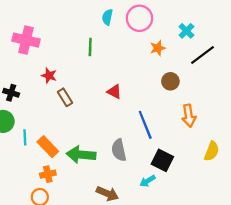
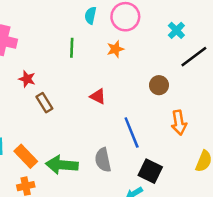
orange star: (158, 48) -> (115, 49), moved

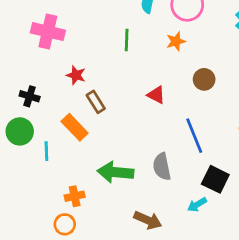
brown circle: (159, 85) -> (204, 79), moved
orange rectangle: (26, 156) -> (75, 127), moved

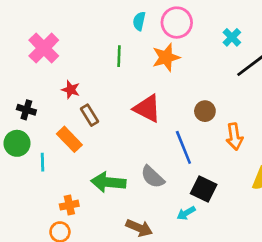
pink cross: (48, 32) -> (44, 48), turned 32
orange star: (176, 41) -> (166, 57), size x1.5
brown circle: (204, 79) -> (205, 111), moved
red triangle: (156, 95) -> (147, 108), size x1.6
gray semicircle: (162, 167) -> (153, 177), turned -35

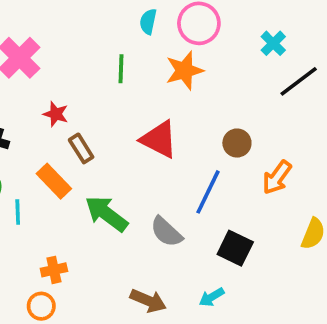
orange arrow: (234, 137) -> (277, 177), turned 45
blue line: (183, 147) -> (208, 192), turned 48
green arrow: (108, 182) -> (106, 214), moved, turned 32
cyan arrow: (186, 213) -> (212, 297), moved

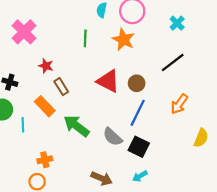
orange star: (184, 70) -> (123, 40), turned -30
black line: (299, 81) -> (173, 63), moved
brown circle: (237, 143) -> (137, 83), moved
black square: (235, 248) -> (139, 147), moved

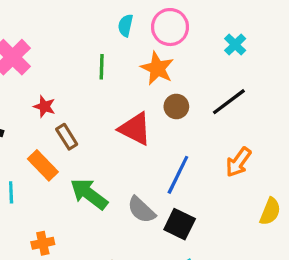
brown circle: (137, 83) -> (176, 107), moved

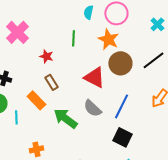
red star: (44, 107) -> (46, 56), moved
brown circle: (176, 107) -> (120, 63), size x1.5
gray semicircle: (141, 210) -> (92, 108), moved

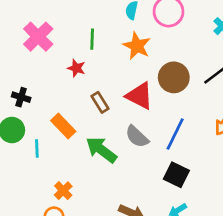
green line: (73, 38) -> (92, 39), moved
orange star: (108, 39) -> (137, 46), moved
brown rectangle: (51, 82) -> (100, 102), moved
orange cross: (36, 149) -> (63, 191), turned -32

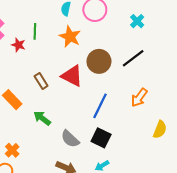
red star: (76, 68) -> (18, 45), moved
gray semicircle: (137, 137) -> (70, 139), moved
green arrow: (101, 150) -> (42, 118), size x0.7

